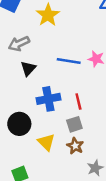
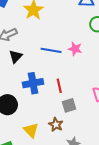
gray square: (74, 124) -> (69, 105), moved
yellow triangle: (46, 142) -> (31, 130), moved

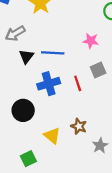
blue line: (51, 50) -> (53, 53), moved
gray square: (69, 105) -> (98, 70), moved

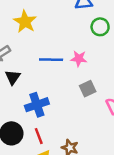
blue line: (53, 53) -> (51, 60), moved
red line: (78, 83) -> (39, 136), moved

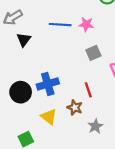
blue cross: (37, 105) -> (48, 84), moved
red line: (39, 136) -> (88, 90), moved

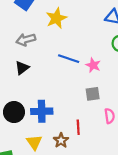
black triangle: (24, 40) -> (22, 68), moved

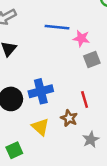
pink star: (93, 65) -> (81, 38), moved

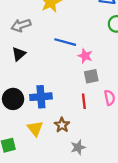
red line: (85, 99) -> (84, 101), moved

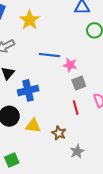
blue cross: (41, 97) -> (28, 90), moved
yellow triangle: (35, 128) -> (33, 126), moved, turned -35

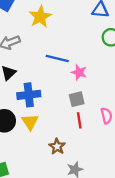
gray square: (79, 83) -> (77, 99), moved
yellow triangle: (33, 126) -> (30, 122), moved, turned 42

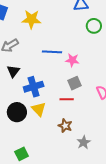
yellow star: (40, 17) -> (31, 19), turned -30
red line: (79, 120) -> (67, 99), moved, turned -72

